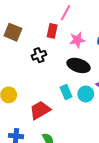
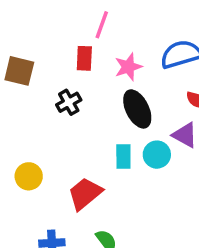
black ellipse: (79, 65) -> (137, 109), turned 55
cyan rectangle: (66, 92) -> (123, 156), turned 32

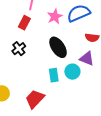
red rectangle: (84, 58) -> (24, 23), turned 32
pink star: (128, 67) -> (55, 16), moved

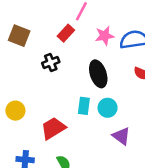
purple triangle: (87, 58) -> (121, 136), moved

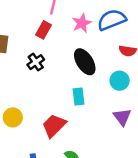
cyan circle: (108, 108) -> (120, 81), moved
purple triangle: (121, 136) -> (122, 117), turned 30

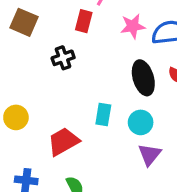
red rectangle: (44, 30) -> (84, 21), turned -30
black ellipse: (85, 62) -> (143, 78), moved
cyan circle: (120, 81) -> (141, 122), moved

